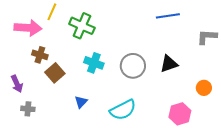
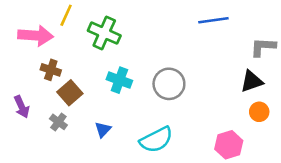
black triangle: (169, 64) -> (252, 81), moved
gray cross: (28, 109) -> (58, 122), moved, turned 32

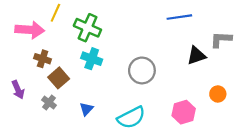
cyan cross: (119, 80) -> (92, 59), moved
black triangle: (252, 81) -> (196, 56), moved
pink hexagon: (229, 145) -> (184, 112), moved

